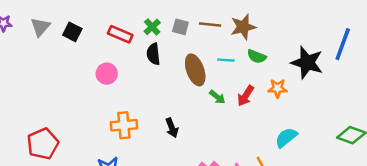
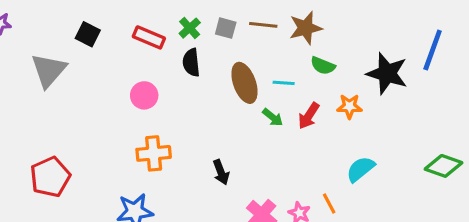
gray triangle: (40, 27) -> (49, 70), moved, size x1.4
cyan line: (226, 60) -> (284, 83), moved
pink circle: (107, 74) -> (144, 95), moved
black arrow: (172, 128) -> (221, 172), moved

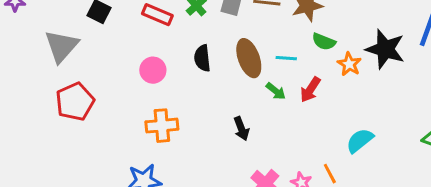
black semicircle: (191, 62) -> (202, 58), moved
orange star: (349, 106) -> (349, 64), moved, turned 30
black arrow: (221, 172) -> (241, 129), moved
red pentagon: (50, 177) -> (75, 102), moved

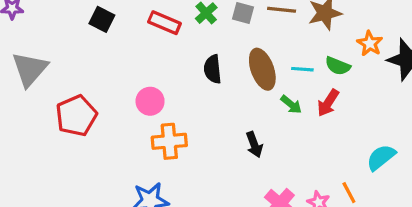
green semicircle: (324, 42) -> (338, 66), moved
gray triangle: (61, 46) -> (30, 69), moved
orange star: (349, 64) -> (370, 44), moved
pink circle: (153, 70) -> (150, 101), moved

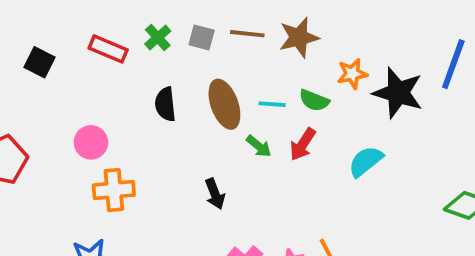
black square: (102, 19) -> (39, 62), moved
orange star: (370, 44) -> (352, 74), turned 30
cyan semicircle: (381, 157) -> (366, 161), moved

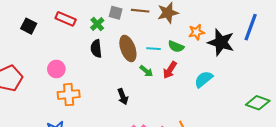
green cross: (158, 37) -> (97, 24), moved

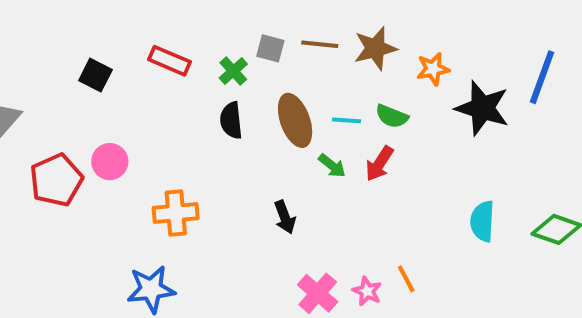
orange star: (196, 32) -> (433, 69), moved
pink circle: (56, 69) -> (110, 162), moved
cyan semicircle: (204, 79) -> (482, 221), moved, turned -48

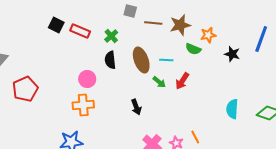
gray square: (270, 48) -> (130, 11), moved
black square: (95, 75) -> (56, 25), moved
black star: (482, 108) -> (232, 54), size x0.6
green semicircle: (392, 116) -> (193, 49), moved
pink circle: (110, 162) -> (87, 79), moved

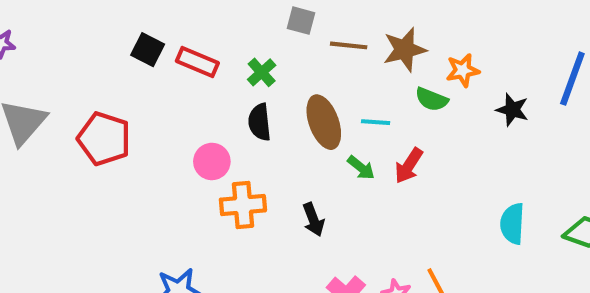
red pentagon: (25, 89) -> (104, 139), moved, turned -30
orange cross: (83, 105) -> (243, 205), moved

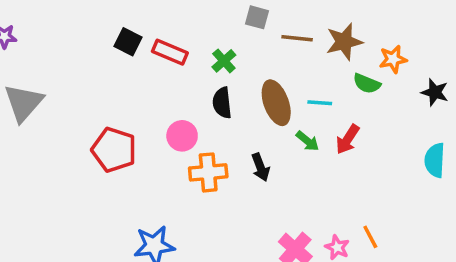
red pentagon: (104, 139) -> (114, 150), moved
black arrow: (313, 220) -> (260, 167), moved
cyan semicircle: (512, 224) -> (435, 160), moved

